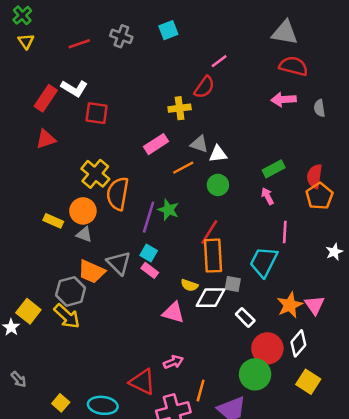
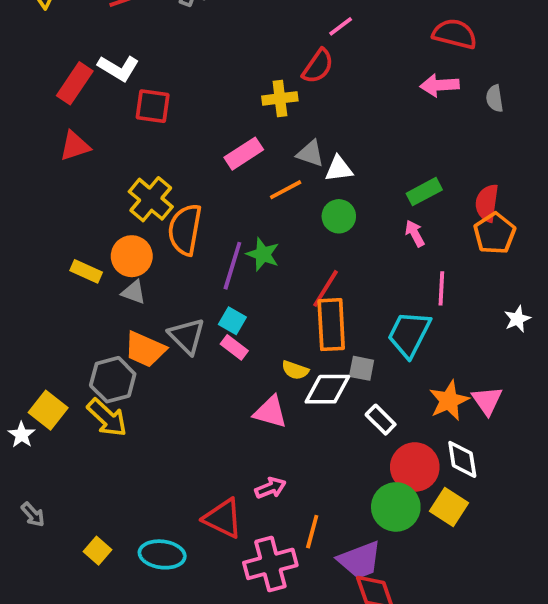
white diamond: (298, 343) -> (462, 459), turned -50
yellow square: (308, 382) -> (449, 507), moved

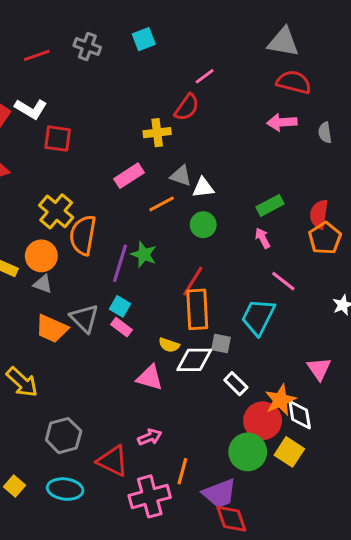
pink line: (441, 288) -> (283, 281), turned -55
gray hexagon: (113, 380) -> (64, 436), moved
orange star: (449, 401) -> (280, 400), moved

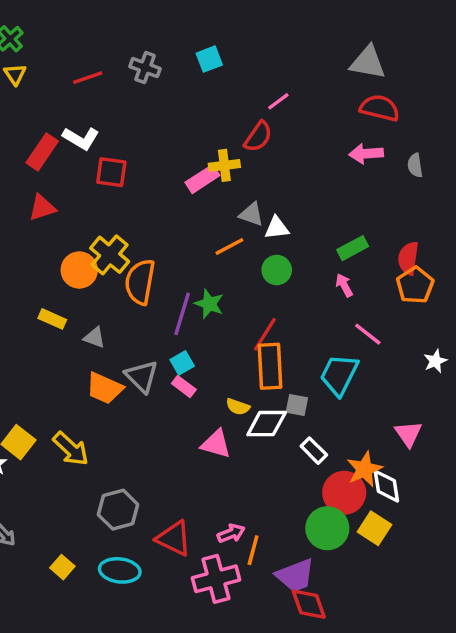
pink rectangle: (129, 176) -> (202, 179), moved
orange circle: (41, 256) -> (79, 270), moved
cyan square: (120, 306) -> (182, 363), turned 30
pink arrow: (150, 437) -> (231, 533), moved

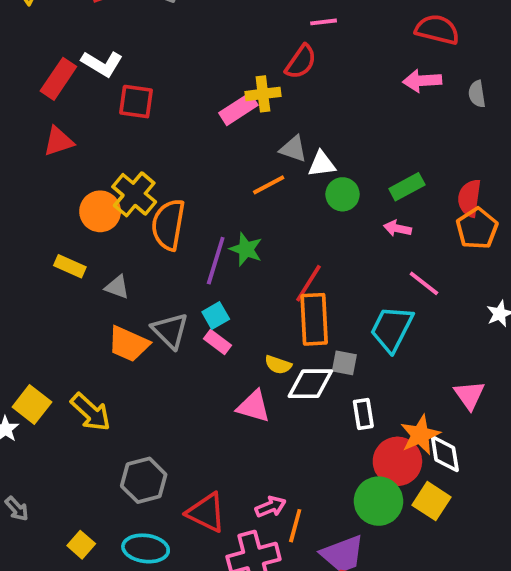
pink line: (278, 101) -> (324, 22), turned 30
green circle: (277, 270) -> (343, 194), moved
pink arrow: (344, 285) -> (397, 228), turned -50
white rectangle: (314, 451) -> (363, 414), turned 36

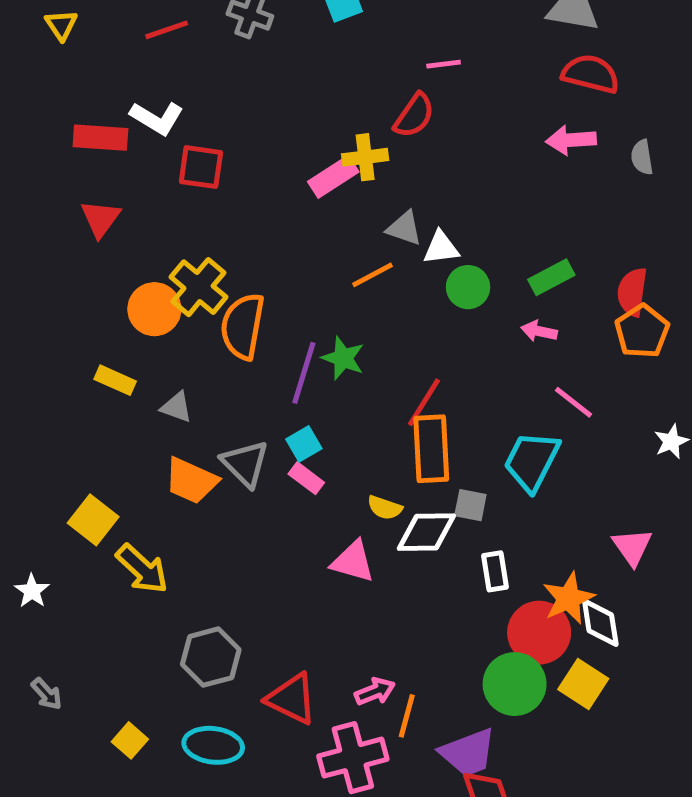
red rectangle: (58, 79) -> (100, 138), turned 60
red triangle: (58, 141) -> (100, 218), turned -36
yellow square: (32, 405) -> (93, 520), moved

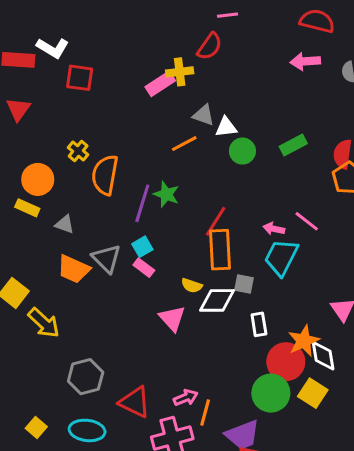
yellow cross: (198, 287) -> (78, 151), size x0.6
orange circle: (154, 309) -> (38, 179), moved
pink arrow: (539, 331) -> (274, 229), moved
pink triangle: (353, 562) -> (172, 318), turned 32

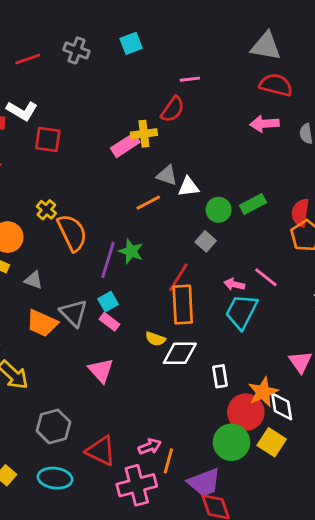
green circle: (242, 151) -> (219, 210), moved
orange semicircle: (105, 175) -> (72, 233), turned 144
gray square: (244, 284) -> (206, 241), moved, turned 30
pink triangle: (172, 318) -> (101, 370), moved

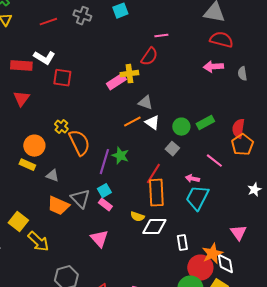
white triangle: (188, 187) -> (152, 123), moved, turned 42
pink line: (266, 277) -> (214, 161), moved

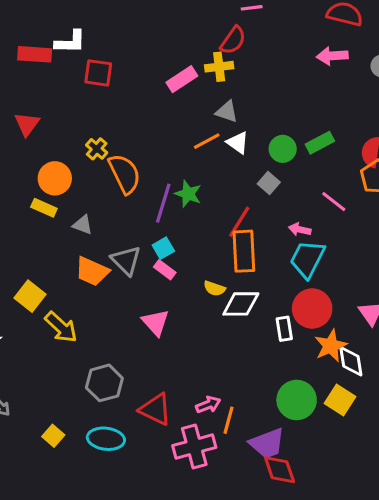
white L-shape: (44, 58) -> (70, 42), turned -30
yellow cross: (129, 74) -> (219, 67), moved
red triangle: (21, 99) -> (27, 124), moved
red circle: (200, 268) -> (312, 309), moved

